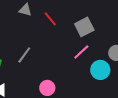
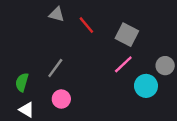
gray square: (84, 27) -> (127, 35), turned -36
pink circle: (47, 88) -> (61, 99), moved

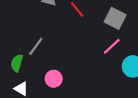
gray line: (55, 68) -> (36, 46), moved

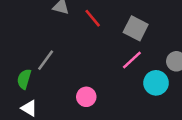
pink circle: (54, 79) -> (86, 97), moved

